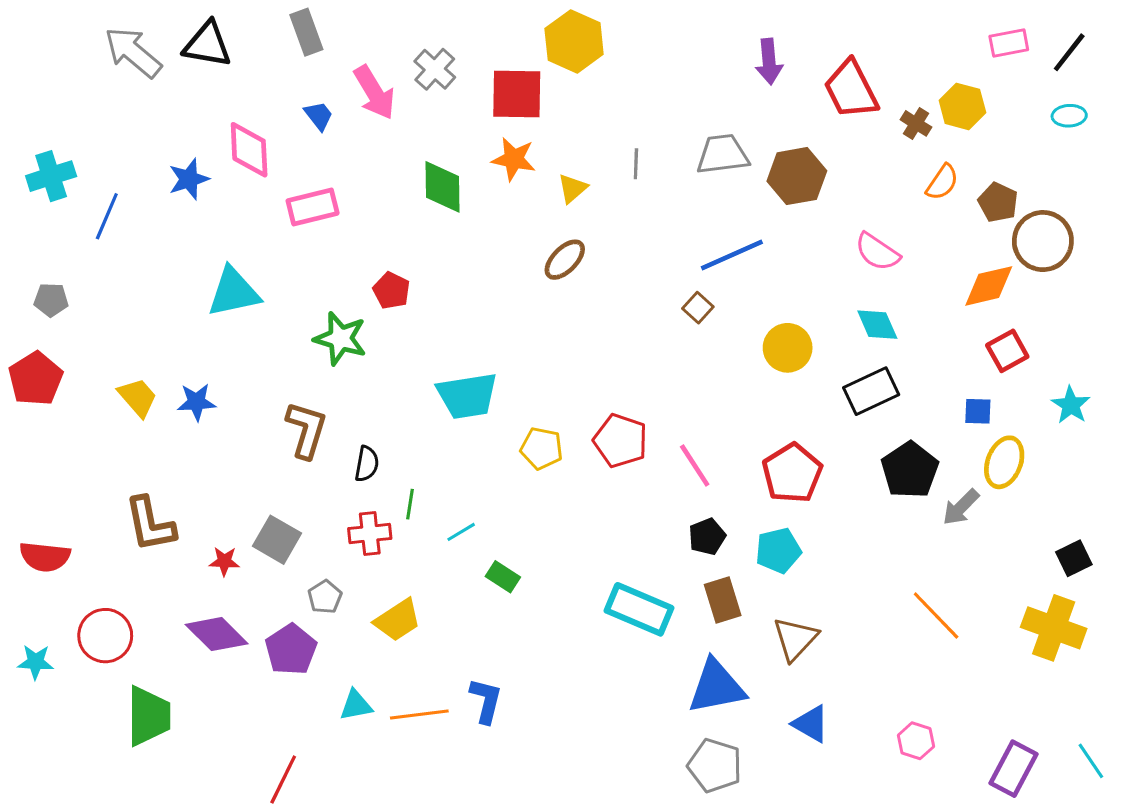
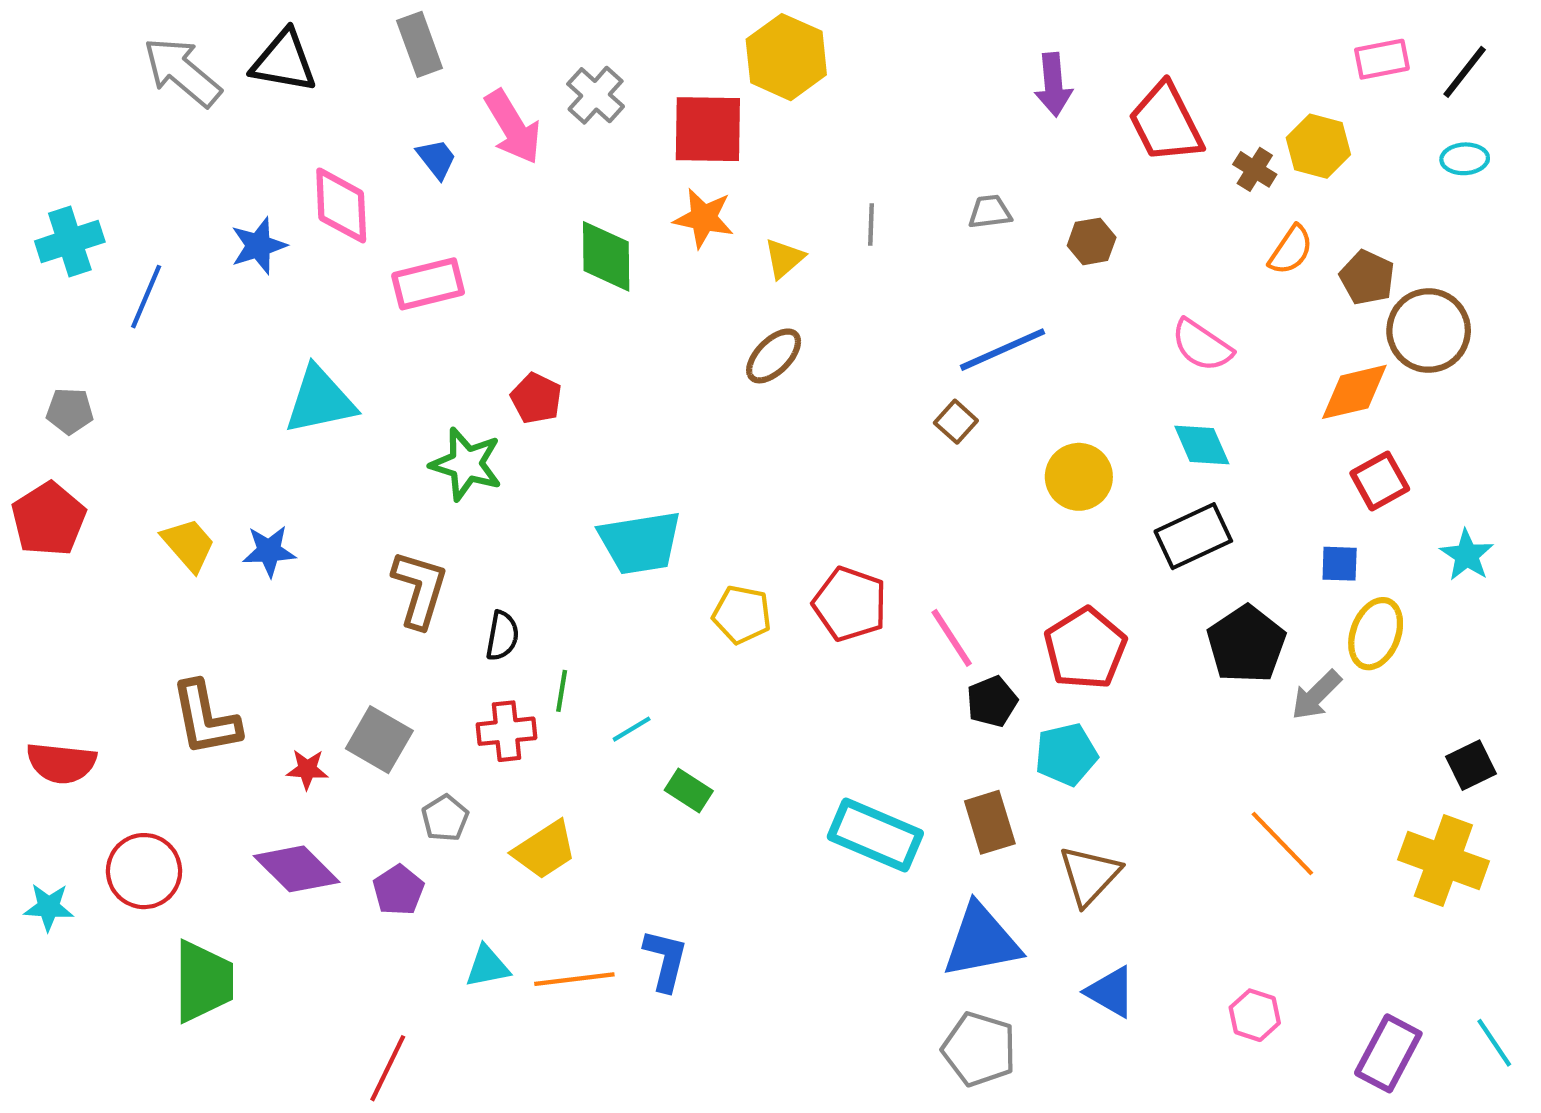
gray trapezoid: (723, 154) -> (990, 212), size x0.6
brown hexagon: (797, 176) -> (1092, 241), size x0.6
black pentagon: (707, 537) -> (992, 701), moved
purple pentagon: (291, 650) -> (398, 890), size x0.7

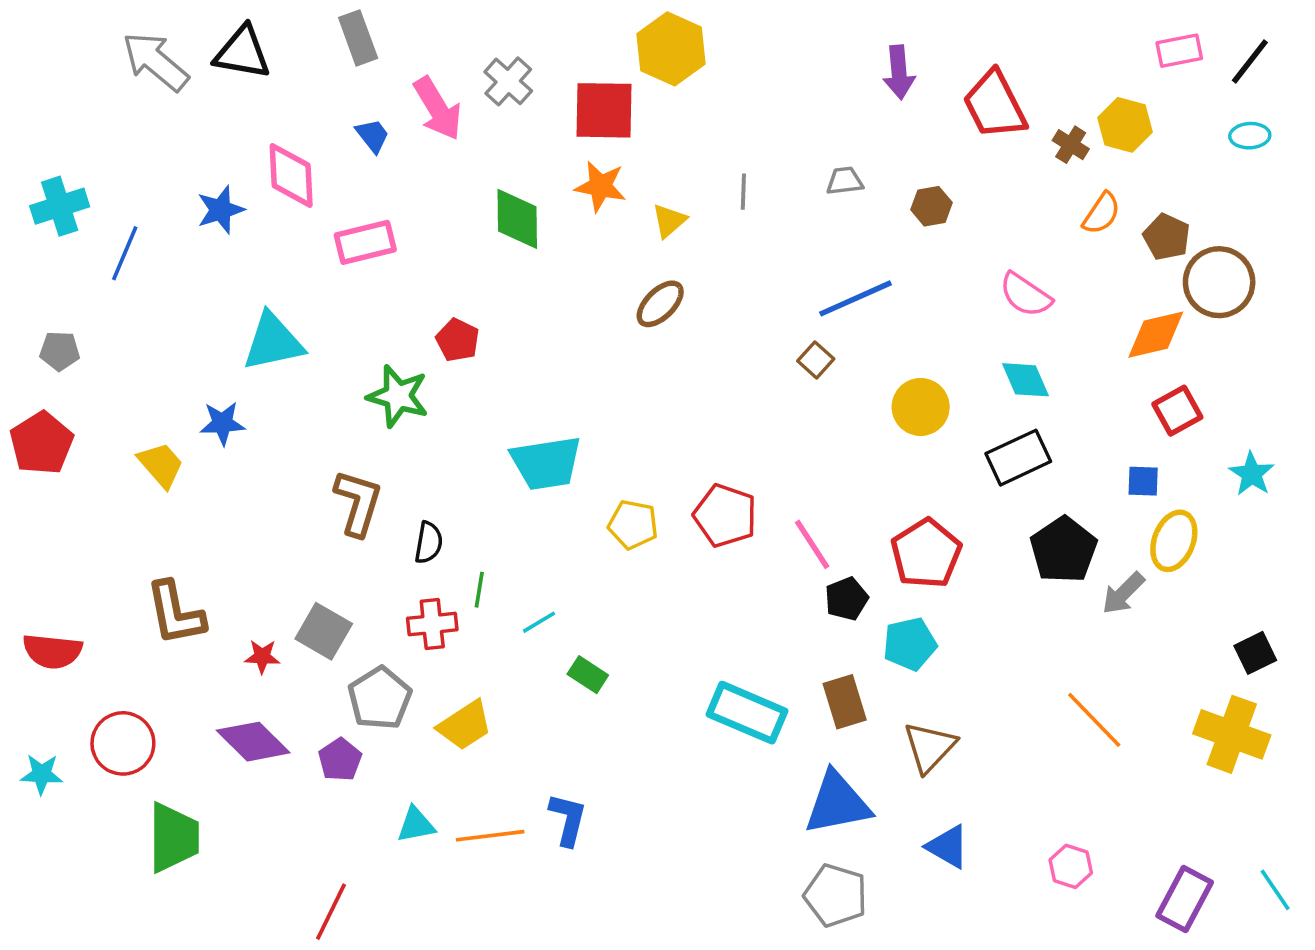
blue star: (269, 551) -> (222, 423), moved
gray pentagon: (445, 818) -> (380, 698), size x1.6

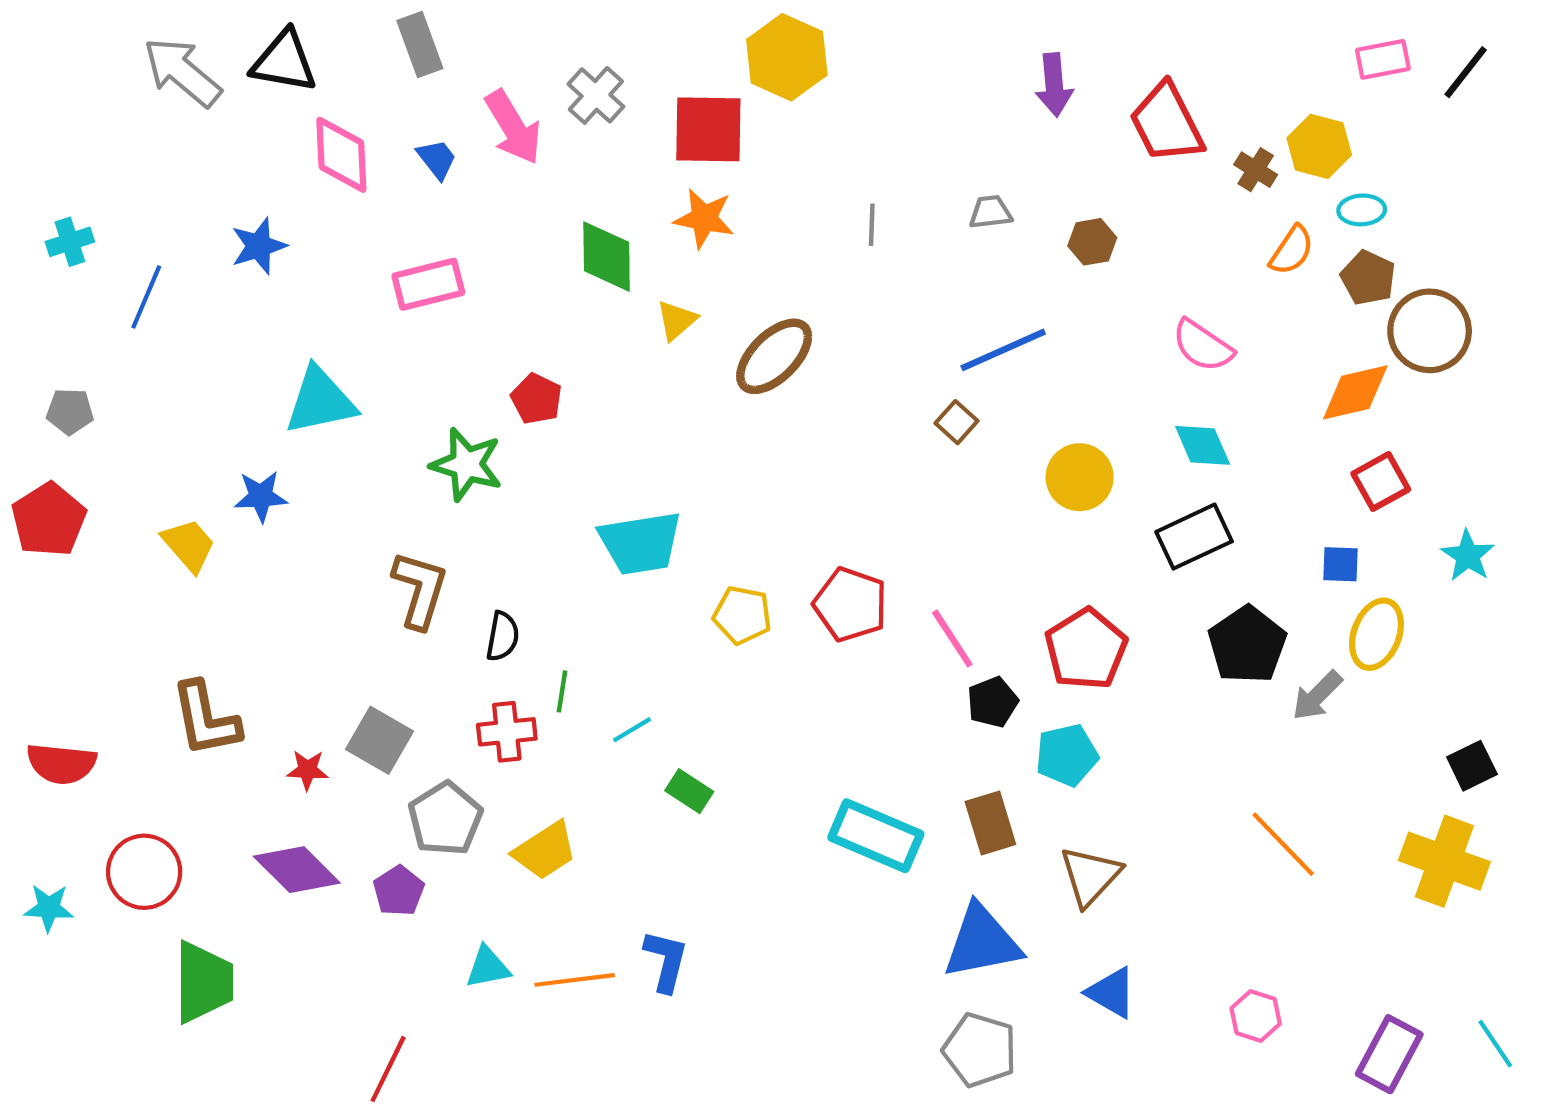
cyan ellipse: (1250, 136) -> (1362, 210), moved
pink diamond: (291, 175) -> (341, 155), moved
cyan cross: (60, 206) -> (70, 242), size x0.7
yellow triangle: (669, 221) -> (677, 320), moved
brown ellipse: (660, 304) -> (774, 356), size x1.4

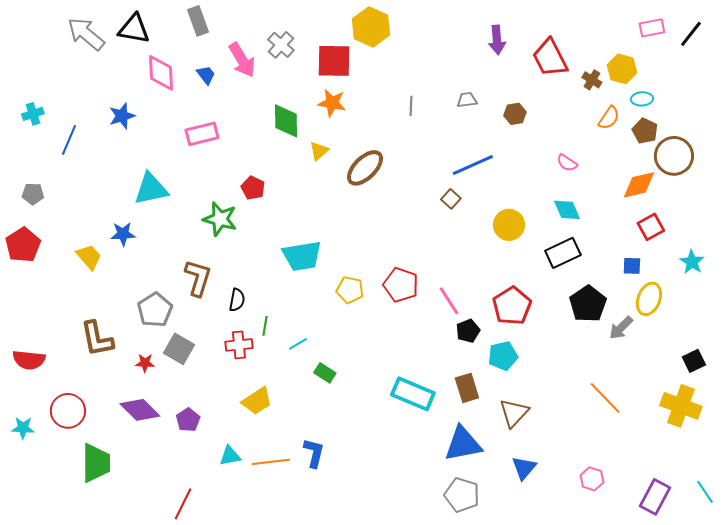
pink semicircle: (1203, 346) -> (567, 163), size x0.7
gray pentagon: (445, 819) -> (155, 310), moved
blue triangle: (1111, 993) -> (524, 468), turned 40

